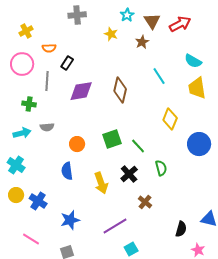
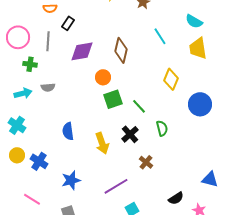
pink circle: (22, 64) -> (18, 37), moved
orange circle: (77, 144) -> (103, 77), moved
black semicircle: (181, 229) -> (176, 198), moved, turned 42

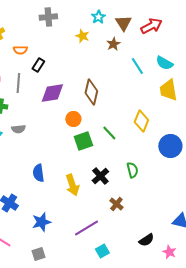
cyan line: (160, 36) -> (137, 66), moved
green line: (139, 106) -> (109, 133), moved

